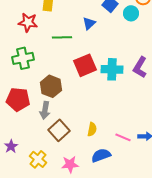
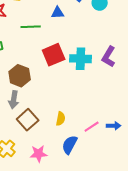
blue triangle: (89, 23) -> (58, 13), turned 40
pink line: (123, 137) -> (92, 127), turned -56
blue semicircle: (101, 155) -> (70, 145), turned -42

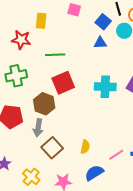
blue triangle: (58, 13) -> (100, 43), moved
red square: (54, 55) -> (63, 83), moved
blue semicircle: (70, 145) -> (94, 173), turned 30

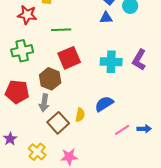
yellow semicircle: (85, 147) -> (80, 115), moved
blue semicircle: (94, 173) -> (104, 104), moved

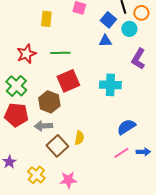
red star: (27, 15) -> (26, 54), moved, turned -30
green cross: (22, 51) -> (16, 86), moved, turned -35
purple L-shape: (139, 60) -> (138, 59), moved
gray arrow: (44, 103) -> (43, 126), turned 78
blue semicircle: (104, 104) -> (126, 127), moved

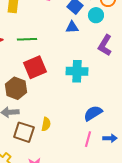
brown square: (57, 146) -> (24, 132), turned -30
pink line: (121, 153) -> (88, 139), turned -42

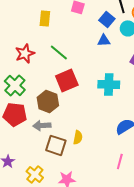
green line: (27, 39) -> (59, 52), turned 42
pink line: (88, 139) -> (120, 161), moved

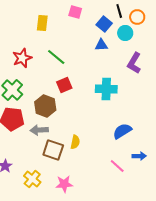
red square: (67, 80) -> (64, 85), size x0.7
pink line: (120, 161) -> (117, 166), turned -63

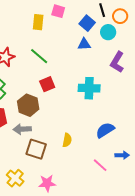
yellow rectangle: (42, 23) -> (38, 22), moved
yellow semicircle: (75, 142) -> (67, 140), moved

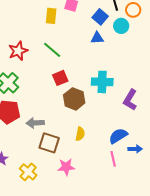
purple L-shape: (117, 62) -> (130, 100), moved
brown hexagon: (28, 105) -> (74, 99), moved
blue semicircle: (105, 130) -> (118, 136), moved
pink line: (100, 165) -> (113, 159), turned 35
pink star: (47, 183) -> (66, 167), moved

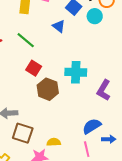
blue triangle: (97, 38) -> (59, 26), moved, turned 40
red square: (60, 78) -> (34, 68), turned -35
yellow semicircle: (80, 134) -> (54, 142), moved, turned -104

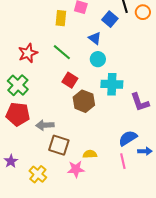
cyan circle: (95, 16) -> (98, 59), moved
purple L-shape: (104, 90) -> (140, 102), turned -50

